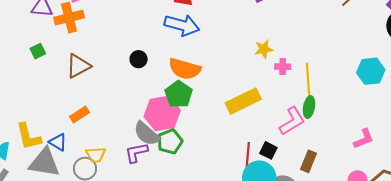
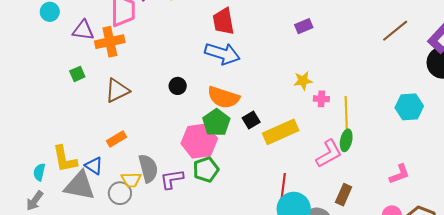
gray semicircle: (147, 134) -> (148, 168), moved, turned -148
black square: (268, 150) -> (251, 120), moved, turned 30

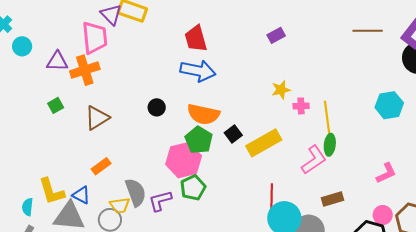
brown line: (395, 31) -> (368, 31), turned 44
brown rectangle: (344, 195) -> (333, 199), turned 55

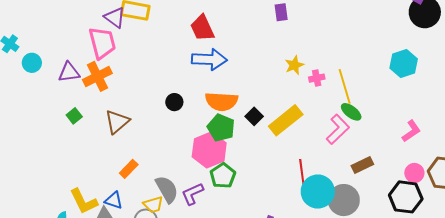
purple rectangle: (276, 35) -> (281, 12), turned -60
green ellipse: (330, 145) -> (351, 112), turned -50

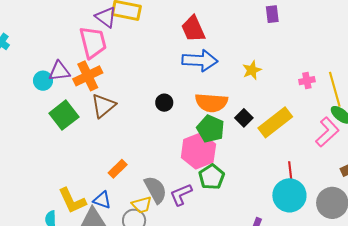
cyan circle: (32, 63) -> (43, 81), moved
yellow star: (294, 65) -> (252, 70), moved
green square: (74, 116) -> (64, 115), size x1.8
brown triangle: (117, 122) -> (103, 106), moved
cyan circle: (318, 192) -> (289, 195), moved

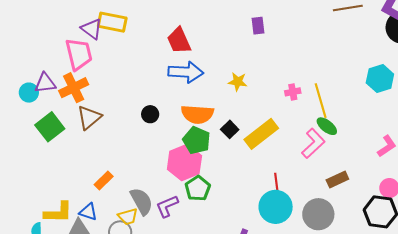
yellow star: (252, 70) -> (238, 82), turned 30
yellow L-shape: (72, 201) -> (58, 212), turned -64

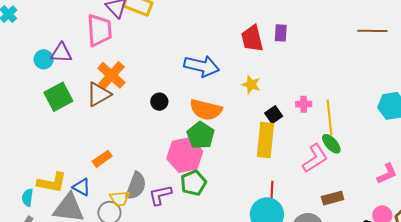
red trapezoid: (179, 41) -> (252, 38), moved
orange cross: (74, 88) -> (111, 75), moved, turned -32
black square: (230, 129) -> (274, 115), moved
yellow rectangle: (261, 134) -> (265, 140), turned -56
gray semicircle: (142, 201) -> (136, 186), turned 40

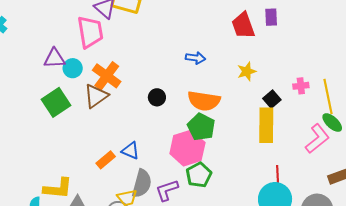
cyan circle: (44, 59) -> (73, 68), moved
blue arrow: (202, 66) -> (196, 58), size x0.6
yellow star: (251, 85) -> (247, 71), turned -30
blue triangle: (82, 187) -> (130, 151), moved

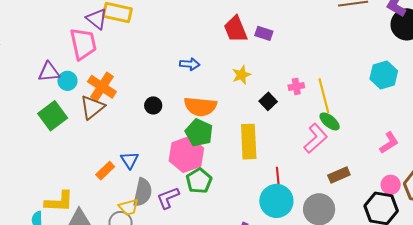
purple rectangle: (271, 17) -> (264, 33), moved, turned -66
yellow rectangle: (266, 125) -> (249, 142), moved
blue triangle: (130, 151) -> (130, 160), turned 36

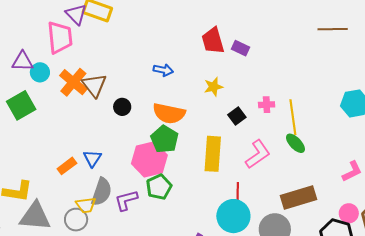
brown triangle: (92, 107) -> (94, 85), moved, turned -36
pink L-shape: (316, 138) -> (258, 154), moved
brown rectangle: (339, 175) -> (299, 198), size x1.6

